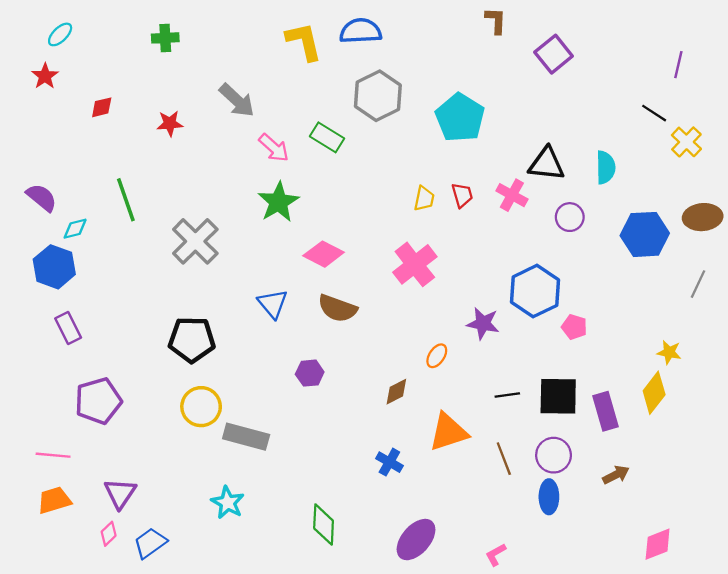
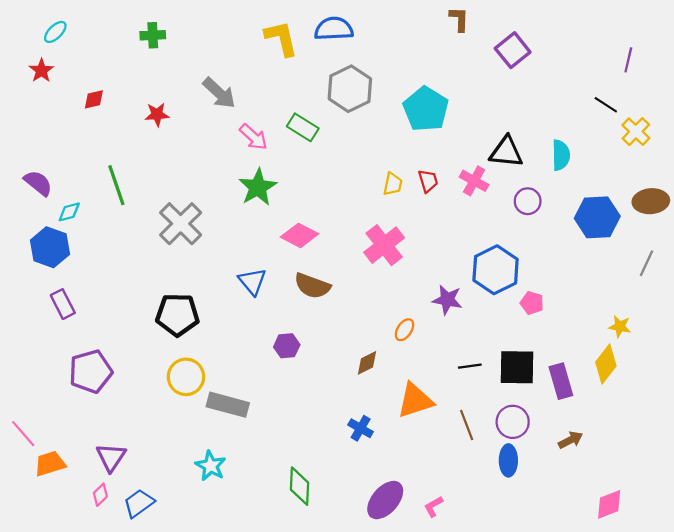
pink line: (53, 455) -> (23, 434), moved, turned 44
pink L-shape: (496, 555) -> (433, 506), moved

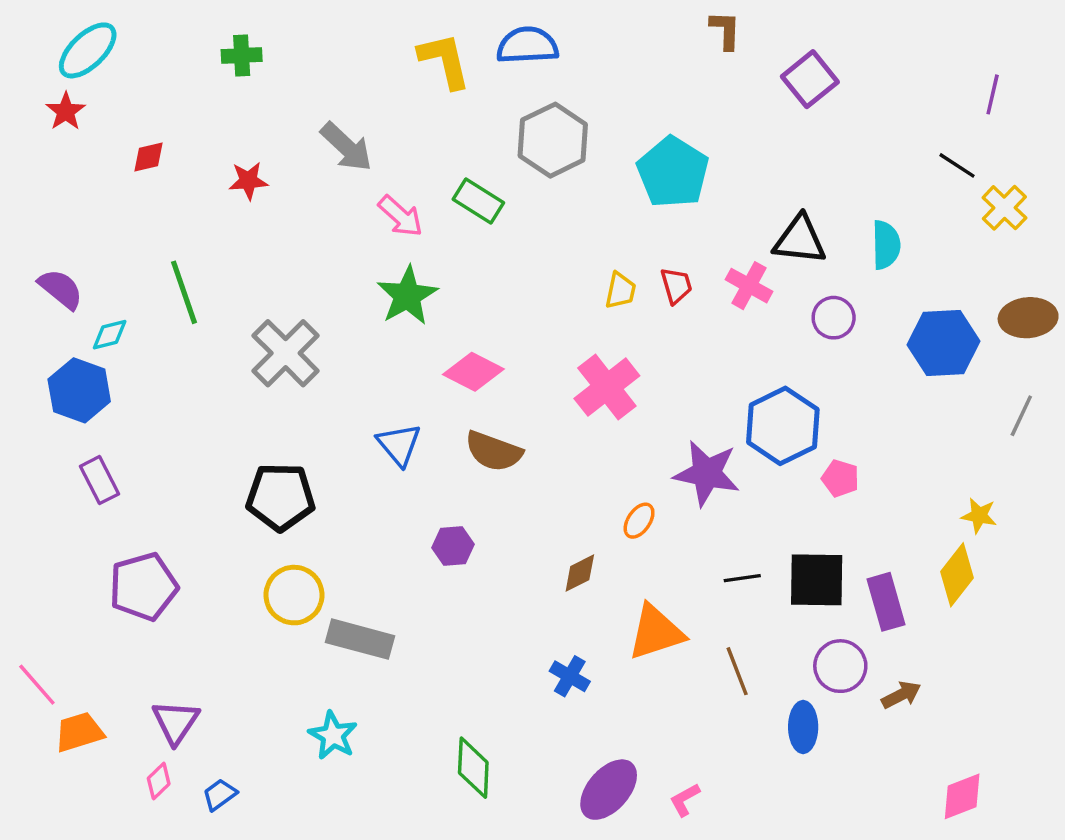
cyan ellipse: (55, 32) -> (88, 50), size x1.6
purple star: (447, 300) -> (707, 473), size x1.4
purple circle: (513, 422) -> (840, 666), moved
blue trapezoid: (139, 503) -> (220, 795), size x0.7

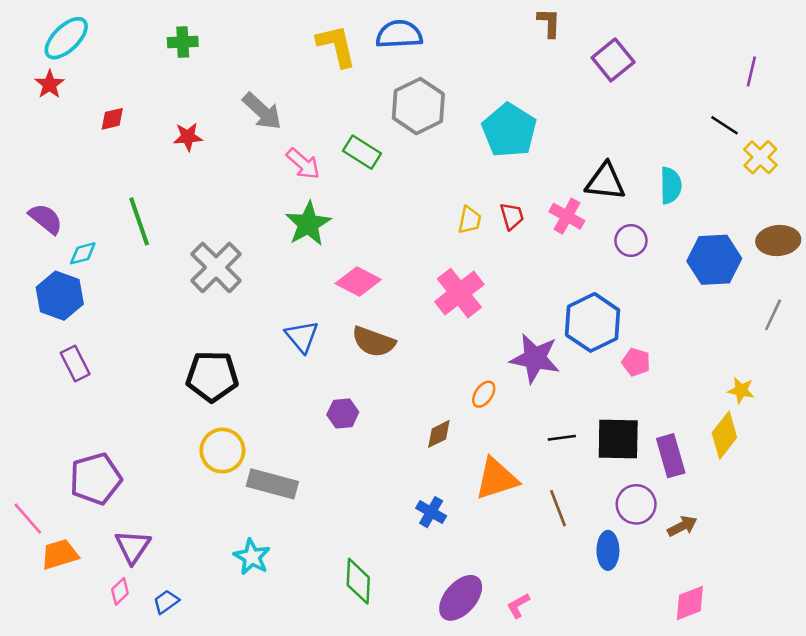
purple pentagon: (143, 587) -> (96, 479), moved
pink diamond: (962, 796) -> (690, 603), moved

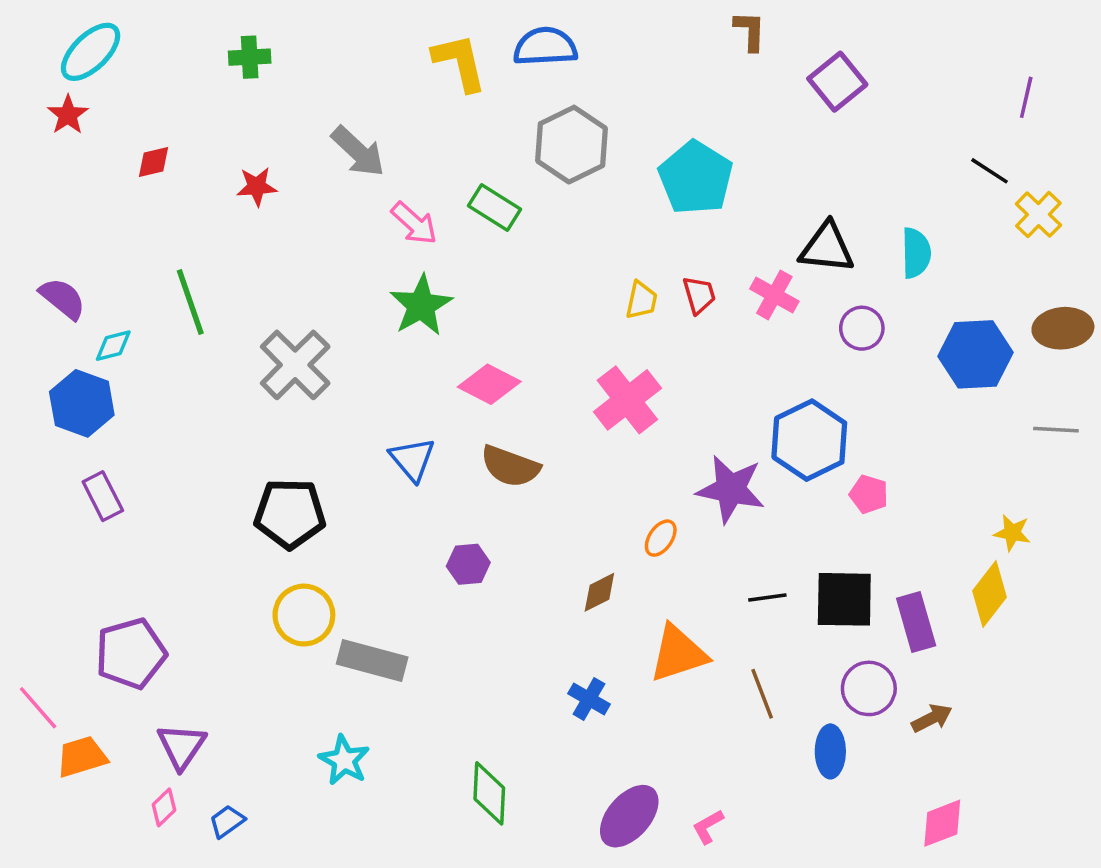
gray line: (773, 315) -> (1056, 430), turned 68

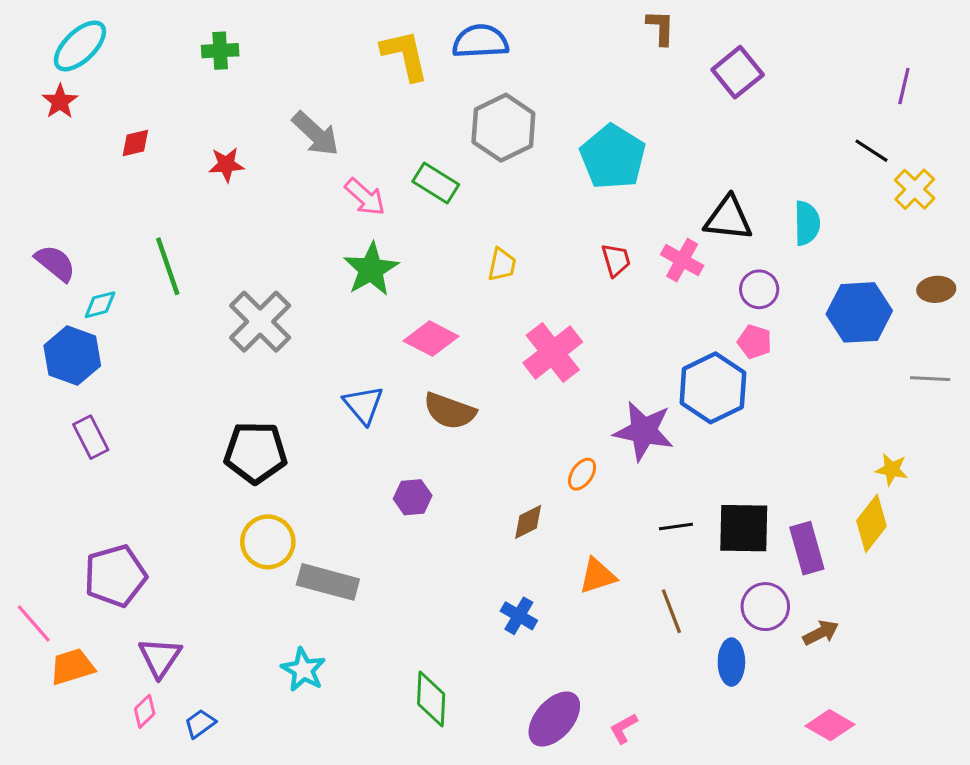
yellow trapezoid: (641, 300) -> (502, 265), moved
brown ellipse: (1063, 328) -> (936, 289), size x0.7
pink pentagon: (869, 494) -> (755, 342), moved
orange triangle: (678, 653) -> (597, 576), size x0.7
pink diamond: (942, 823) -> (830, 725), turned 51

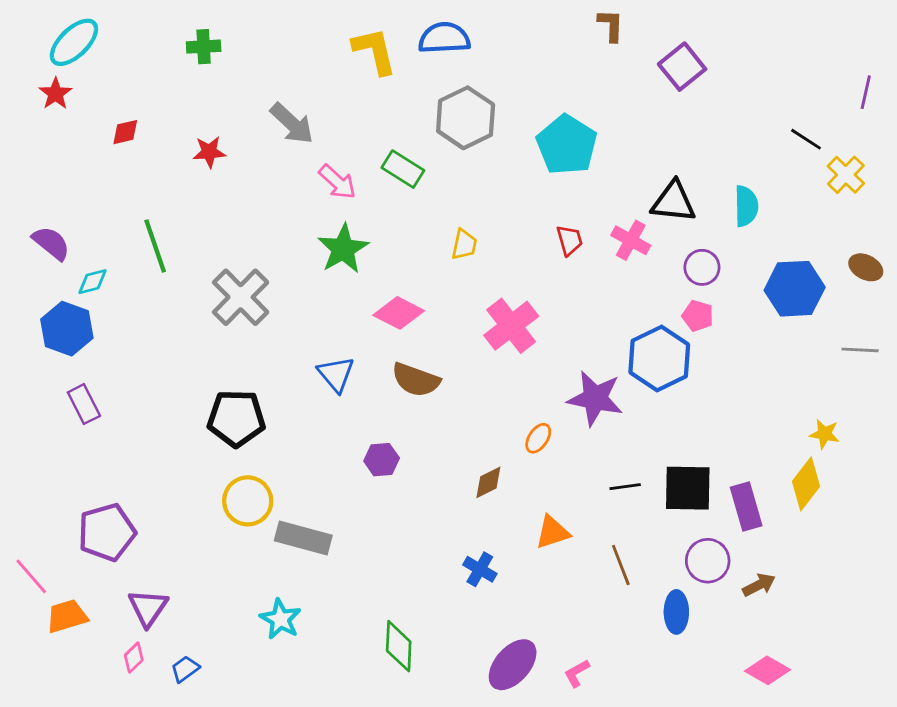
purple line: (904, 86) -> (866, 92), moved
brown ellipse: (936, 289) -> (866, 267), turned 32

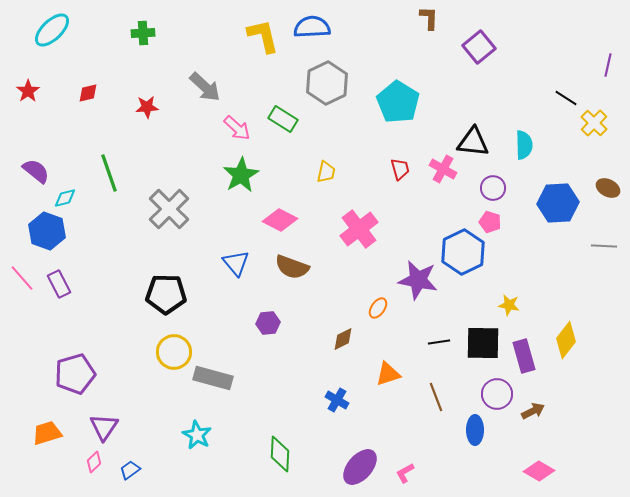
red star: (55, 94) -> (28, 91), moved
yellow star: (824, 434) -> (509, 305), moved
pink line: (31, 576) -> (22, 278), moved

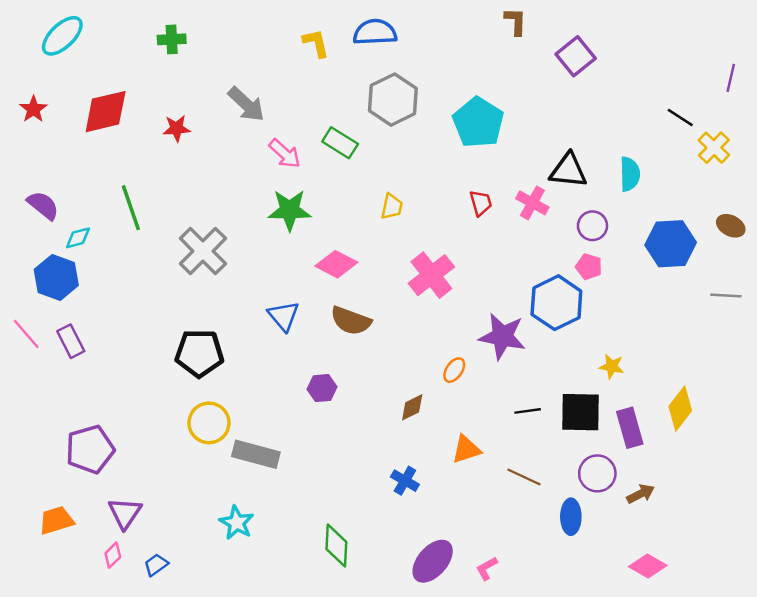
yellow L-shape: (263, 36) -> (316, 43), size x0.7
red diamond: (88, 93) -> (106, 112), size x2.0
green star: (241, 175) -> (290, 210), turned 30
brown line: (436, 397) -> (524, 477), turned -44

